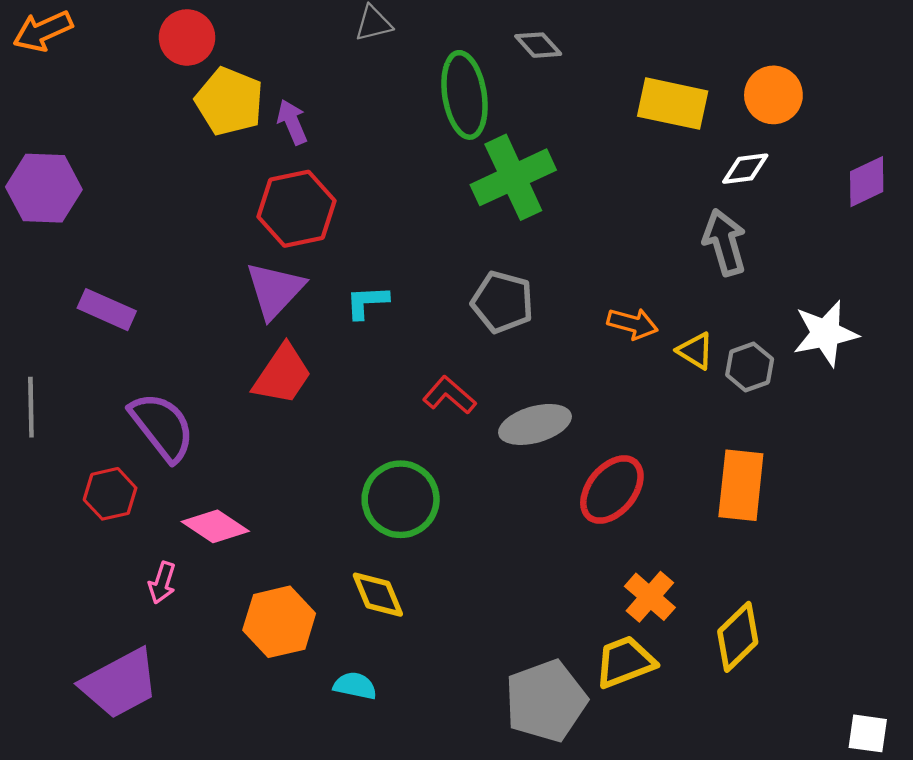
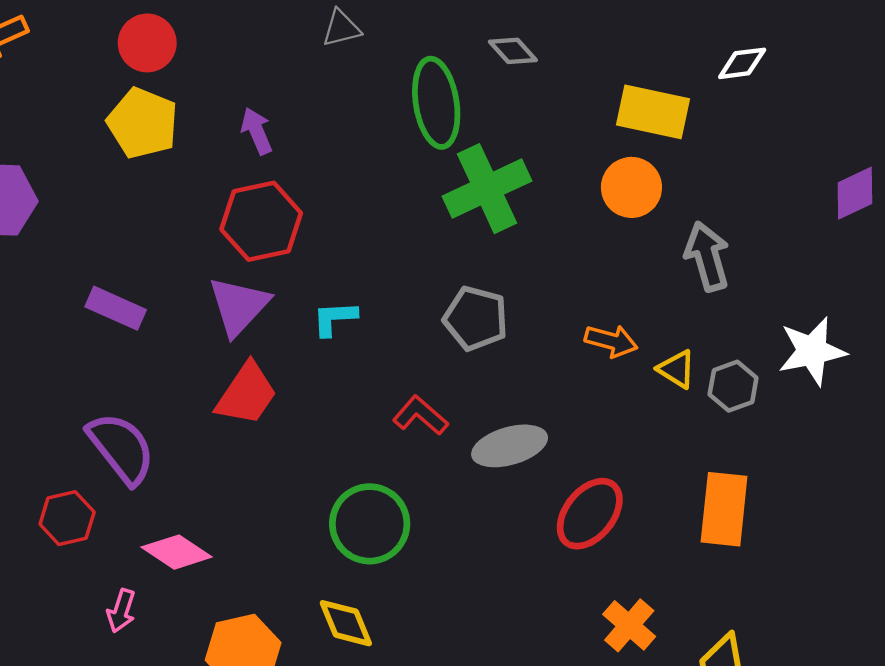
orange circle: (773, 95) -> (631, 187), moved
yellow pentagon: (229, 101) -> (143, 123), moved
white diamond: (745, 169) -> (742, 63), moved
purple rectangle: (107, 310) -> (116, 308), moved

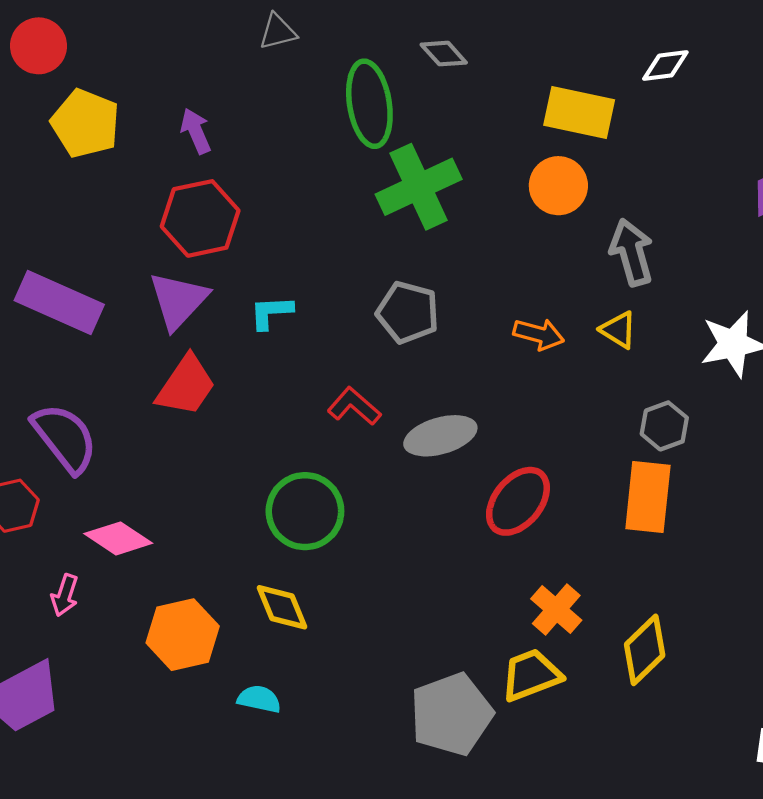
red circle: (147, 43) -> (38, 46), moved
purple rectangle: (116, 308) -> (59, 303), size x1.5
yellow triangle: (677, 369) -> (618, 330), moved
gray hexagon: (733, 386) -> (664, 426), moved

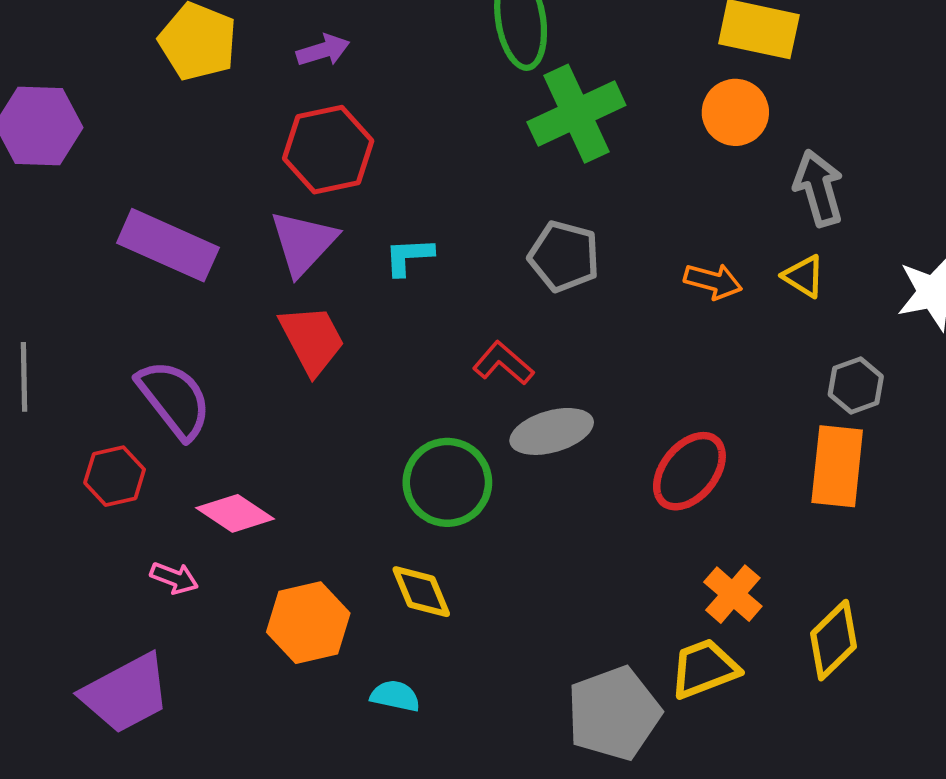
purple arrow: (196, 131) -> (323, 50), turned 96
red trapezoid: (186, 386) -> (312, 340), turned -62
gray ellipse: (440, 436) -> (552, 431), moved
pink arrow: (65, 595) -> (174, 578), turned -87

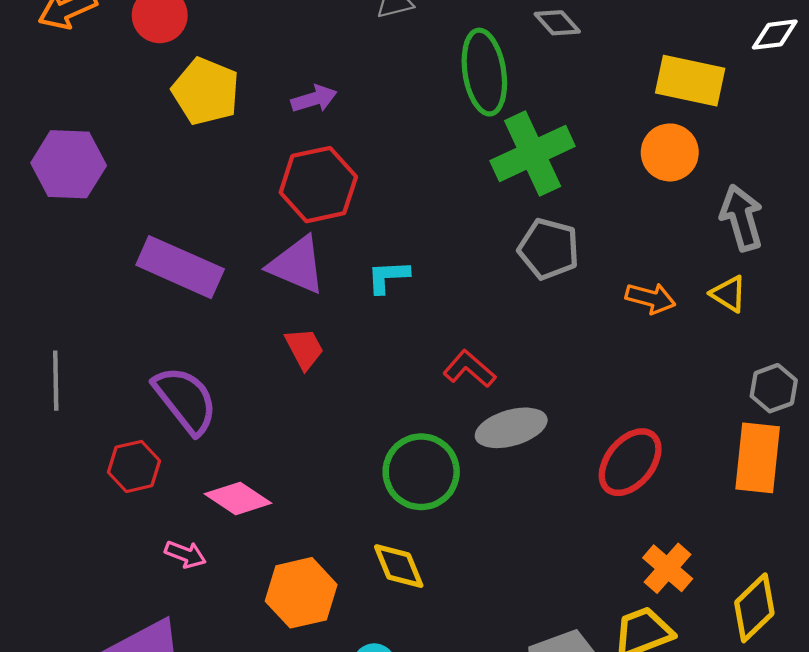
purple triangle: (303, 243) -> (297, 265), turned -50
gray pentagon: (564, 256) -> (549, 249), moved
red trapezoid: (312, 340) -> (304, 349), size x0.7

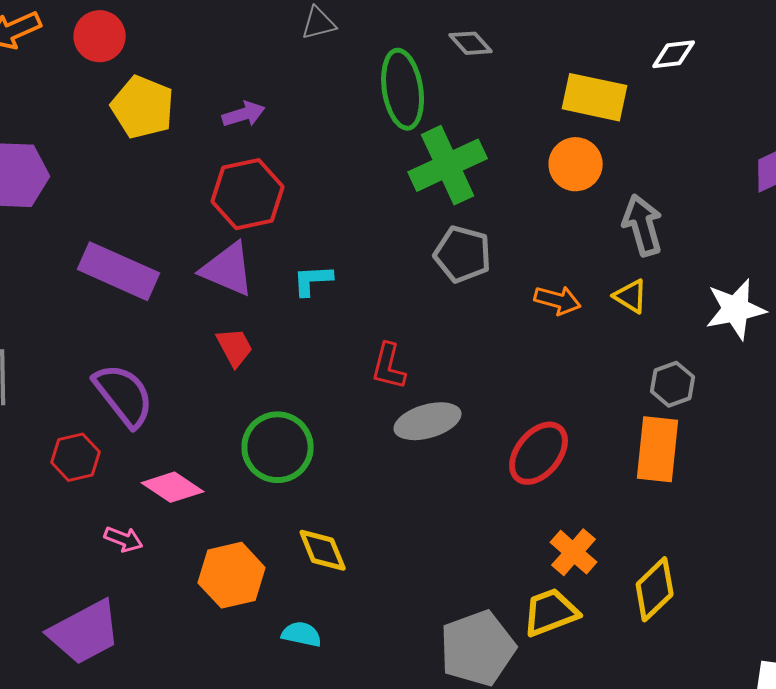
red L-shape: (469, 369) -> (389, 366), turned -117
green circle: (421, 472) -> (278, 447), moved

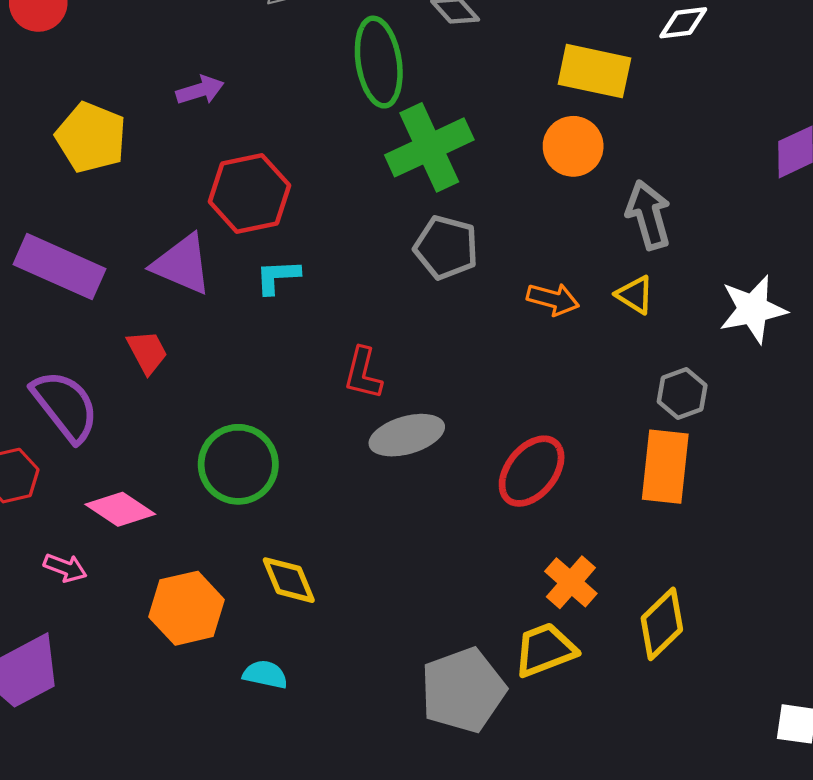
yellow pentagon: (143, 107) -> (91, 137), moved
red hexagon: (248, 194) -> (249, 194), moved
red trapezoid: (235, 347) -> (147, 352), moved

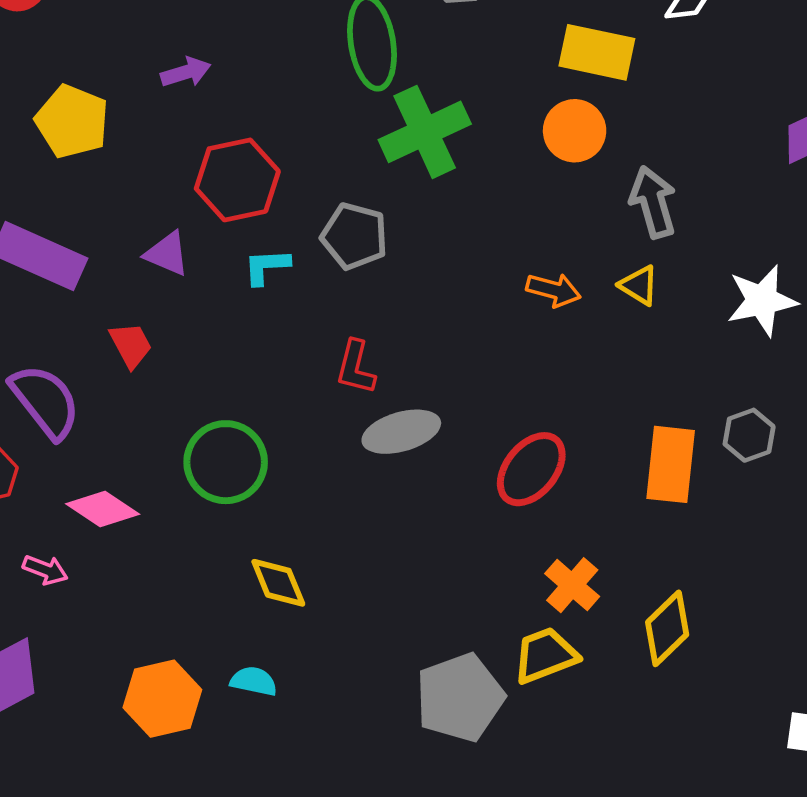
gray pentagon: (446, 247) -> (354, 236), moved
purple triangle: (182, 264) -> (167, 254), size x0.7
gray hexagon: (682, 394) -> (749, 435), moved
orange hexagon: (187, 608) -> (162, 699), moved

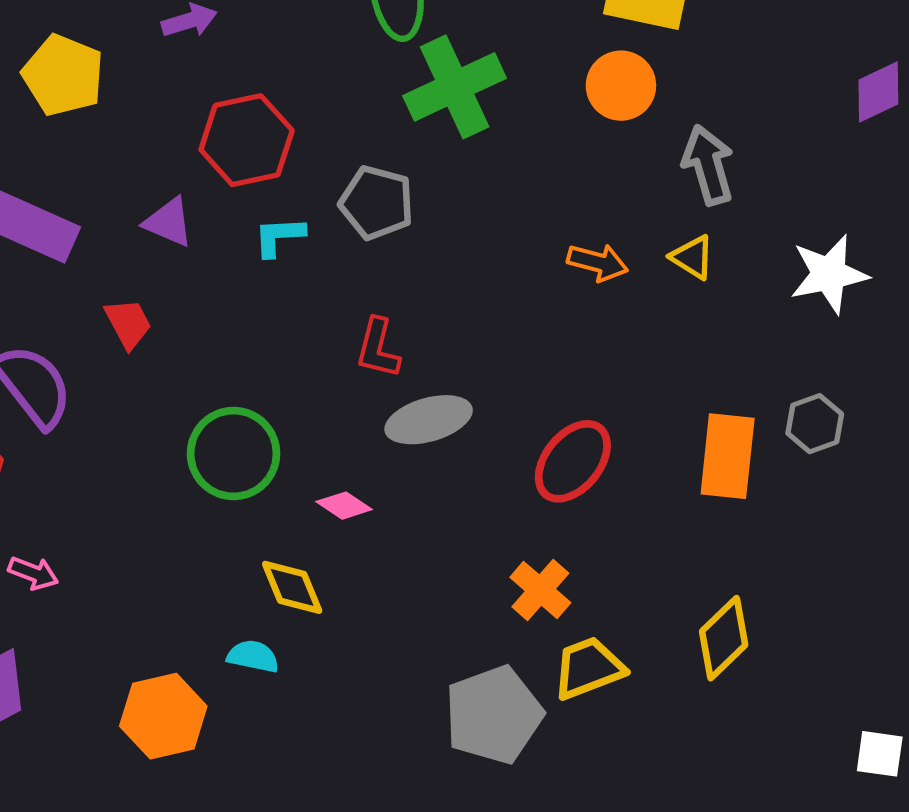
pink diamond: (103, 509) -> (344, 506), moved, size x0.7
orange cross: (572, 585) -> (540, 590), moved
cyan semicircle: (254, 681) -> (253, 656), moved

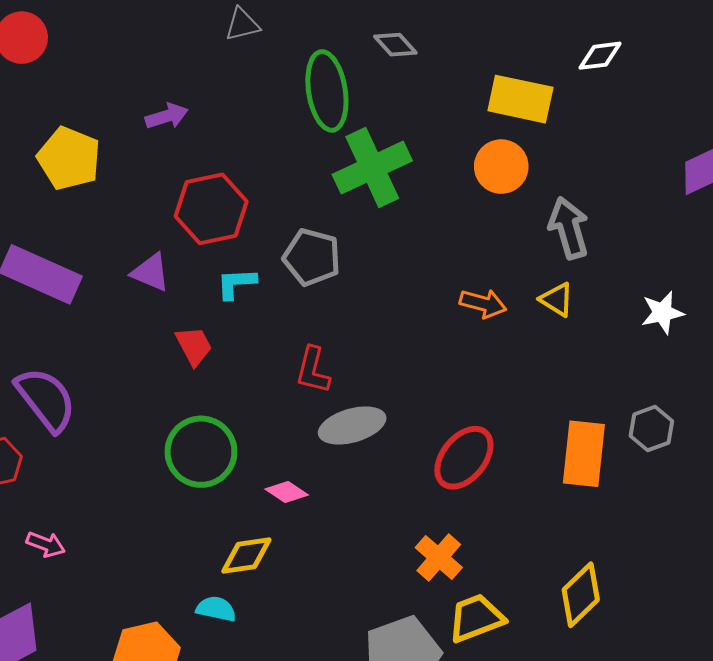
white star: (829, 274) -> (662, 313), size x0.7
red trapezoid: (128, 324) -> (194, 346), moved
yellow diamond: (292, 587) -> (246, 555), turned -76

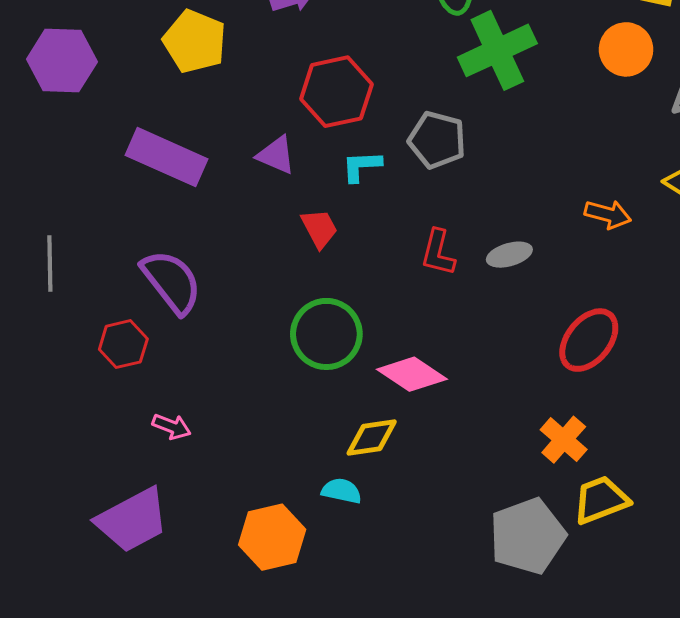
orange arrow: (483, 304) -> (608, 214), moved
gray ellipse: (352, 425) -> (509, 255), moved, size x0.7
pink diamond: (287, 492) -> (412, 374), size x1.6

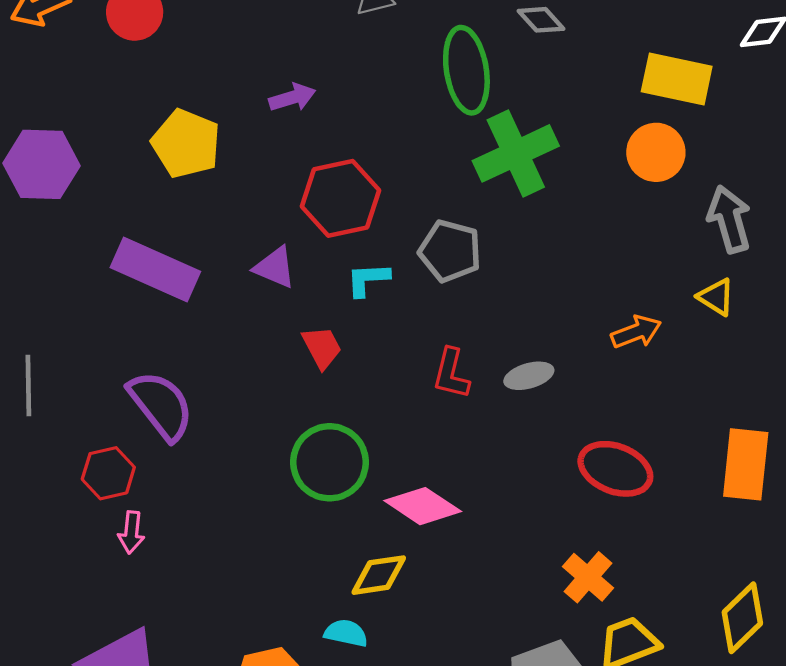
orange arrow: (608, 214) -> (636, 332), turned -36
red ellipse: (589, 340) -> (615, 469), turned 72
pink arrow: (172, 427) -> (131, 532), moved, turned 75

